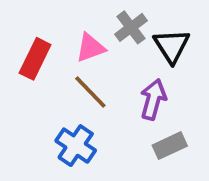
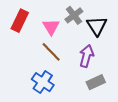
pink triangle: (90, 48) -> (51, 27), turned -42
red rectangle: (35, 59) -> (20, 21), moved

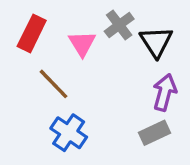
brown line: (51, 52) -> (54, 84), moved
purple arrow: (86, 56) -> (165, 92), moved

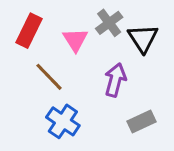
purple arrow: (165, 92) -> (115, 80), moved

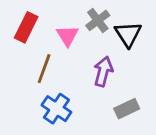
brown line: (49, 77) -> (44, 69), turned 64

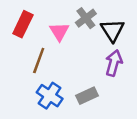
purple arrow: (103, 71) -> (114, 63), moved
gray rectangle: (127, 109) -> (87, 96), moved

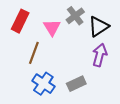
black triangle: (113, 30) -> (99, 26), turned 30

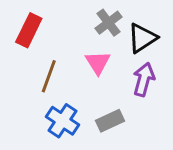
pink triangle: (52, 27) -> (98, 62), moved

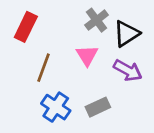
purple arrow: (144, 79) -> (128, 70), turned 104

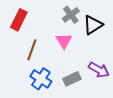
purple arrow: (128, 70) -> (99, 70), moved

